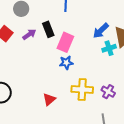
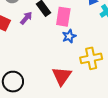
red triangle: (49, 99) -> (62, 76), size x1.5

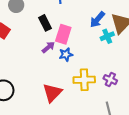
purple arrow: (26, 18) -> (48, 47), moved

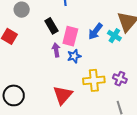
blue arrow: (97, 20) -> (95, 31), moved
cyan cross: (107, 36) -> (114, 36), turned -32
purple arrow: (48, 47) -> (56, 50), turned -56

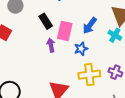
cyan cross: (114, 36) -> (115, 35), moved
blue star: (74, 56) -> (81, 49), moved

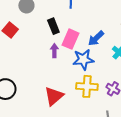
blue star: (81, 49) -> (83, 59), size x1.5

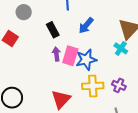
blue arrow: (96, 38) -> (86, 26), moved
pink rectangle: (71, 39) -> (70, 56), moved

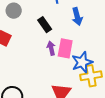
blue arrow: (86, 26) -> (77, 17), turned -48
blue star: (86, 60) -> (82, 62), moved

